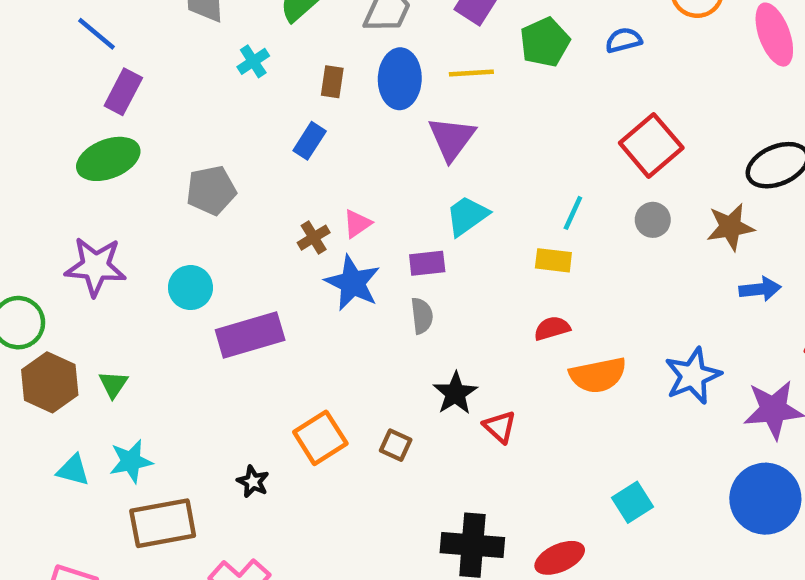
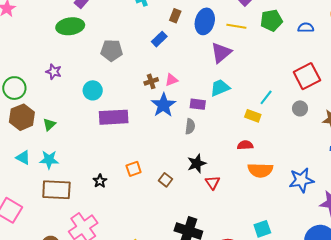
purple star: (96, 267) -> (54, 72), size x0.6
orange square: (320, 438) -> (134, 169), size x0.7

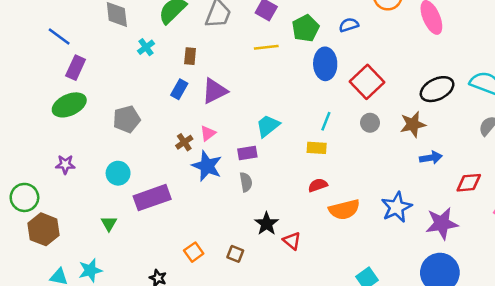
blue ellipse: (205, 21) -> (325, 64), moved
purple triangle: (221, 53) -> (215, 91), moved, turned 30
green triangle: (49, 124) -> (109, 224), moved

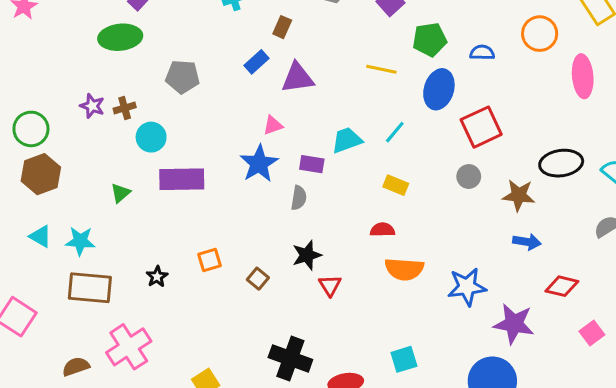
yellow line: (266, 47) -> (381, 69), moved
cyan line: (326, 121) -> (395, 132), moved
brown cross: (184, 142) -> (125, 108), moved

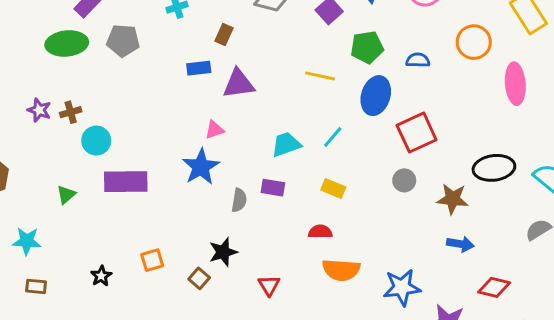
blue rectangle: (256, 62) -> (199, 68), turned 35
gray pentagon: (182, 77) -> (123, 41), moved
purple rectangle: (312, 164) -> (273, 188), moved
black star: (307, 255) -> (223, 252), moved
brown rectangle: (90, 288) -> (36, 286), size x0.5

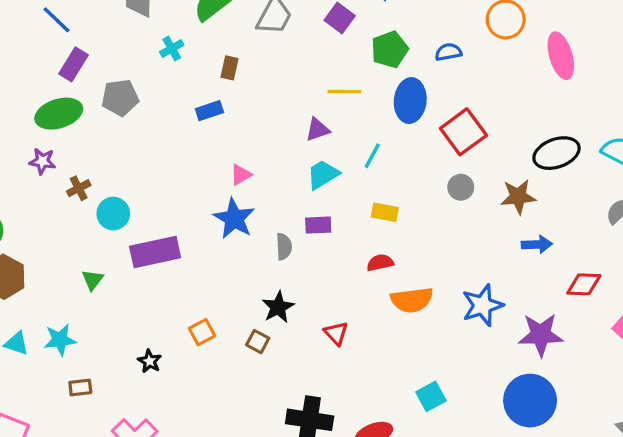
purple triangle: (239, 84) -> (318, 130), moved, size x0.7
purple star: (39, 110) -> (42, 161), moved

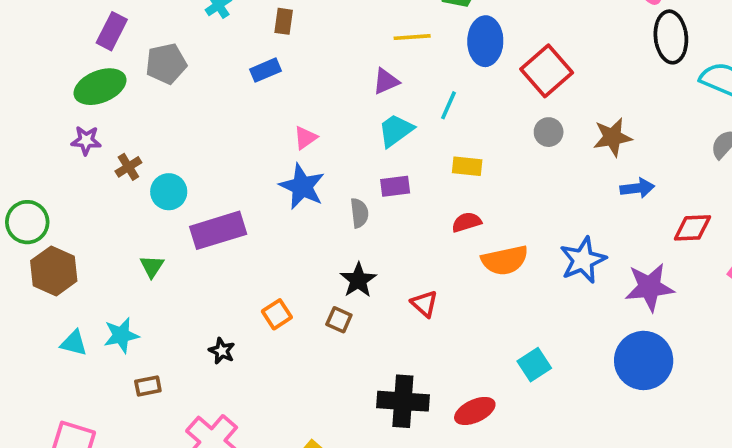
black ellipse: (557, 153) -> (671, 37), moved, turned -72

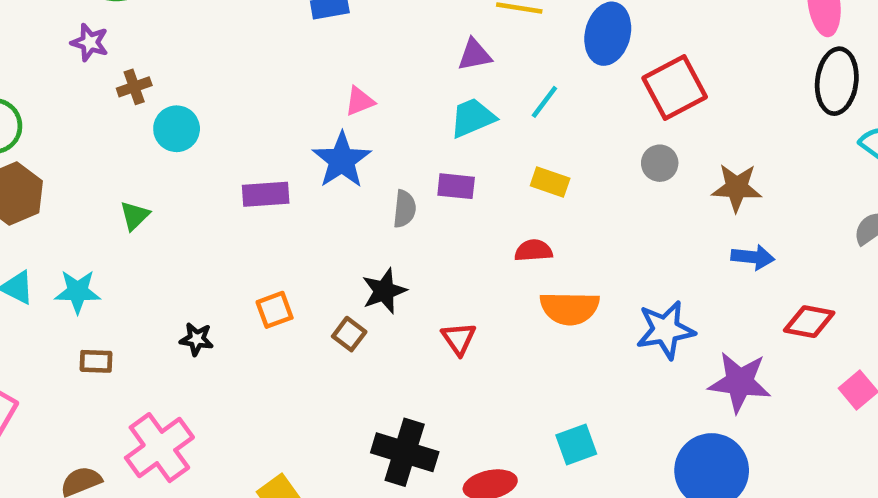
purple rectangle: (218, 230) -> (266, 194), moved, size x0.7
black star: (222, 351) -> (197, 339), turned -30

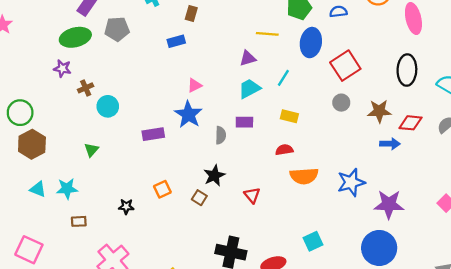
black ellipse: (837, 81) -> (407, 70), moved
red diamond: (809, 322) -> (411, 123), moved

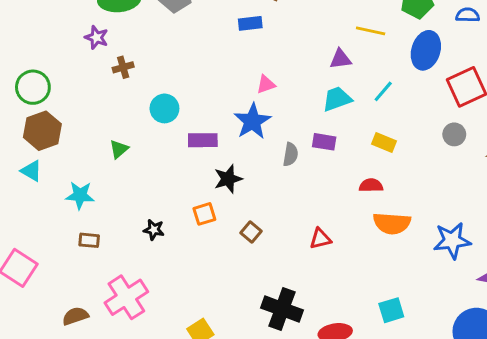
cyan circle: (108, 106) -> (164, 108), moved
black star: (214, 176) -> (228, 179), moved
cyan triangle: (38, 189) -> (31, 171), moved
red triangle: (252, 195) -> (320, 239), turned 48

